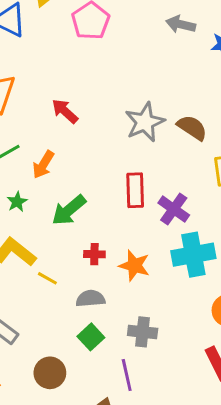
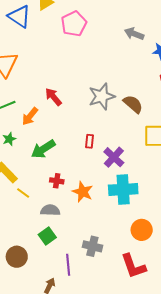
red arrow: (65, 111) -> (53, 97), moved
red rectangle: (135, 190) -> (89, 141), size x0.6
gray cross: (143, 332) -> (92, 246), moved

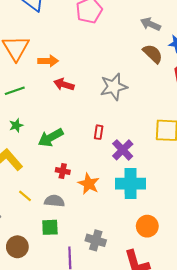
red arrow: (53, 97) -> (64, 84), turned -36
brown semicircle: (133, 104) -> (153, 54), moved
orange arrow: (30, 116) -> (48, 61), moved, turned -132
yellow line: (23, 193) -> (25, 196), moved
green square: (47, 236) -> (50, 227), turned 30

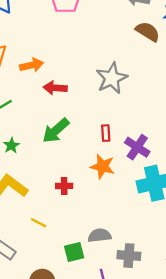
green arrow: (51, 138) -> (56, 131), moved
red cross: (63, 171) -> (64, 186), moved
orange star: (89, 184) -> (102, 166), moved
gray semicircle: (54, 201) -> (100, 235), moved

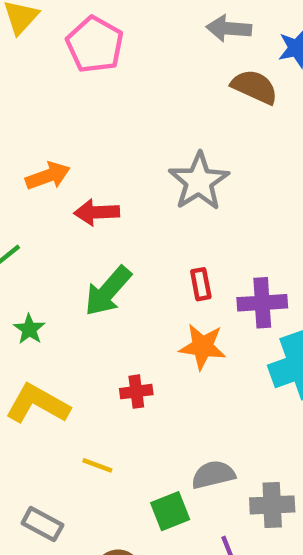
purple cross: (137, 147) -> (262, 303), turned -30

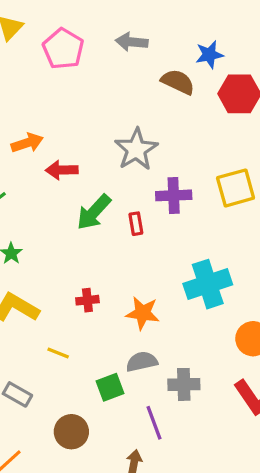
gray arrow: (229, 28) -> (132, 42), moved
green arrow: (108, 291) -> (94, 212), moved
purple cross: (262, 303) -> (174, 195), moved
orange star: (203, 347) -> (143, 313), moved

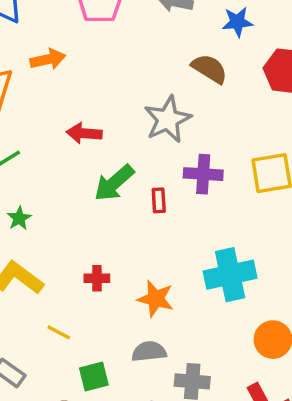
blue star: (209, 55) -> (237, 22), moved
brown semicircle: (178, 82) -> (209, 69), moved
orange arrow: (27, 143) -> (48, 59), moved
green square: (110, 387) -> (94, 377), moved

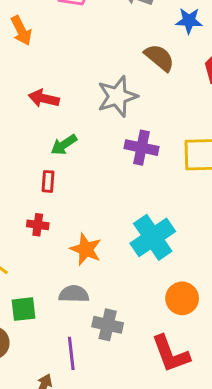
orange arrow: (48, 59) -> (21, 31), turned 68
green arrow: (114, 183) -> (64, 145), size x0.7
red rectangle: (159, 200) -> (48, 181), moved
cyan cross: (230, 275) -> (153, 237), turned -30

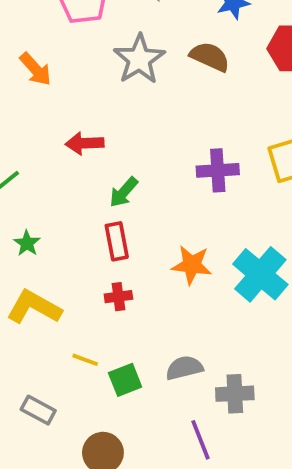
gray star: (117, 96) -> (139, 59), moved
red rectangle: (48, 181) -> (117, 241), size x1.4
orange star: (86, 249) -> (192, 265), moved
green square: (23, 309) -> (125, 380), moved

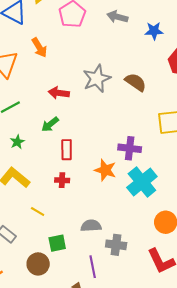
brown semicircle: (210, 57) -> (136, 82), moved
gray star: (139, 59) -> (97, 79), moved
purple cross: (218, 170) -> (130, 148), moved
green arrow: (124, 192) -> (50, 124), moved
green square: (125, 380) -> (57, 243), moved

